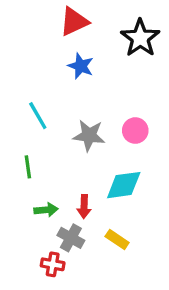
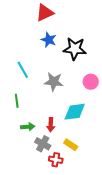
black star: (140, 38) -> (75, 49), moved, turned -30
pink circle: (135, 131) -> (91, 82), moved
red cross: (53, 264) -> (56, 160), moved

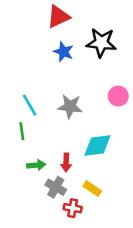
black star: (75, 49) -> (101, 43), moved
cyan line: (23, 70) -> (30, 105), moved
pink circle: (91, 82) -> (118, 96), moved

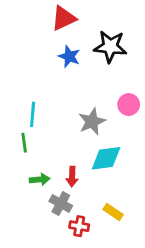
cyan line: (30, 105) -> (33, 114), turned 35
gray star: (70, 106) -> (92, 121), moved, turned -30
yellow rectangle: (92, 189) -> (113, 212), moved

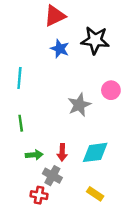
cyan line: (33, 114) -> (19, 78), moved
cyan diamond: (106, 158) -> (95, 152), moved
yellow rectangle: (113, 212) -> (95, 194), moved
red cross: (79, 226) -> (39, 195), moved

